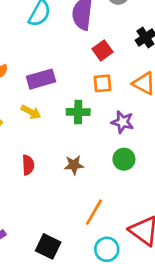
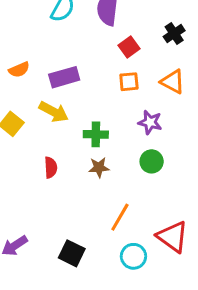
yellow arrow: (31, 112) -> (54, 112), size x1.4
green cross: (78, 112) -> (96, 134), moved

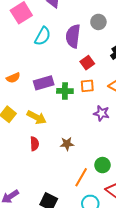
yellow arrow: (54, 112) -> (37, 117), moved
green cross: (96, 134) -> (65, 91), moved
green circle: (152, 161) -> (102, 165), moved

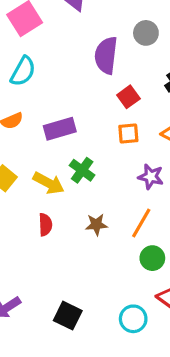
cyan semicircle: (43, 36) -> (23, 71), moved
green cross: (65, 91) -> (82, 170), moved, turned 35
orange line: (81, 177) -> (141, 223), moved

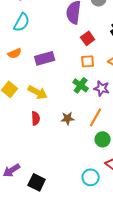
green cross: (82, 170) -> (81, 85), moved
black square: (68, 316) -> (37, 182), moved

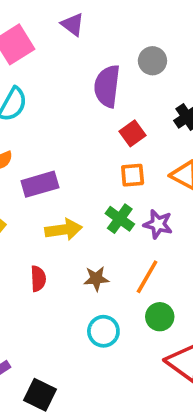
purple rectangle: (45, 58) -> (40, 184), moved
yellow arrow: (38, 92) -> (64, 230), moved, turned -36
cyan circle: (91, 177) -> (103, 331), moved

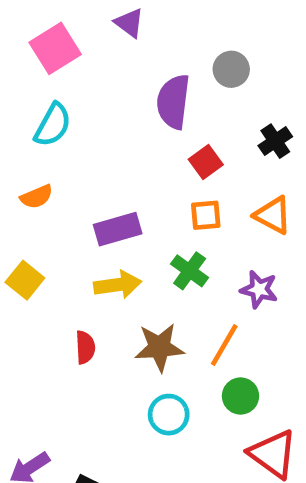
purple rectangle: (40, 184) -> (118, 229), moved
purple star: (158, 224) -> (259, 289), moved
brown star: (96, 279) -> (159, 347), size x1.5

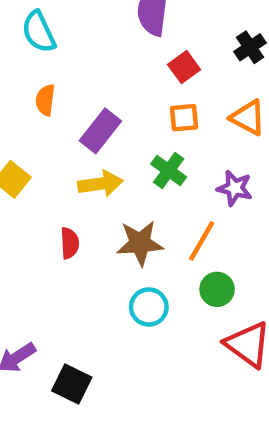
cyan semicircle: (53, 125) -> (39, 32), turned 126
orange semicircle: (37, 197) -> (45, 100), moved, turned 120
purple rectangle: (118, 229) -> (100, 131), turned -36

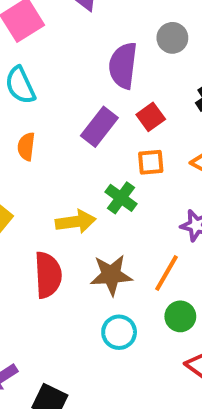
purple rectangle: (100, 131) -> (99, 127), moved
green cross: (169, 171) -> (121, 198), moved
red semicircle: (70, 243) -> (48, 275), size x1.6

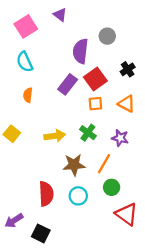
red square: (151, 117) -> (95, 79), size x1.5
green cross: (121, 198) -> (88, 133), moved
red semicircle: (48, 275) -> (46, 194), moved

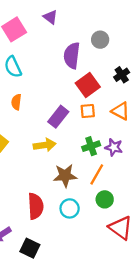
purple rectangle: (68, 84) -> (58, 117), moved
green cross: (88, 133) -> (91, 146), moved, turned 35

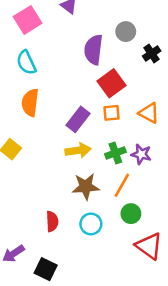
black cross: (122, 75) -> (152, 54), moved
orange semicircle: (16, 102) -> (30, 103), size x1.5
yellow arrow: (45, 145) -> (78, 150), moved
red semicircle: (36, 206) -> (52, 221), size x0.7

